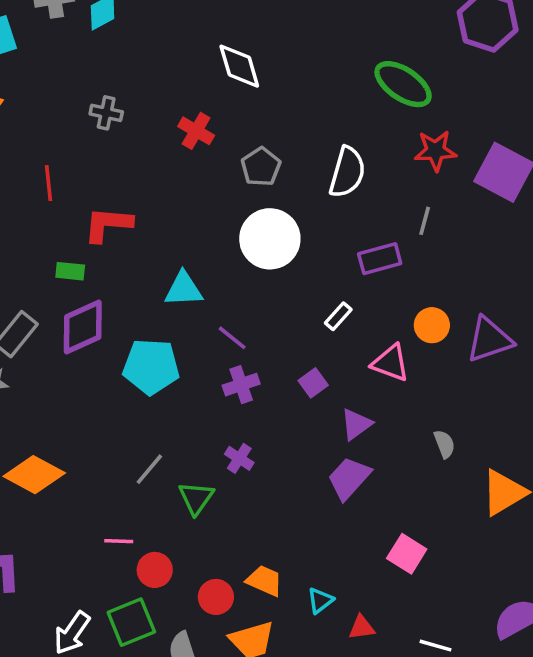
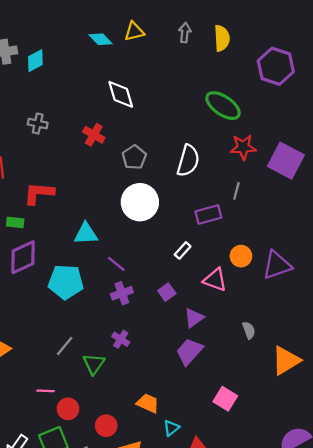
orange trapezoid: (265, 581) -> (148, 403), moved

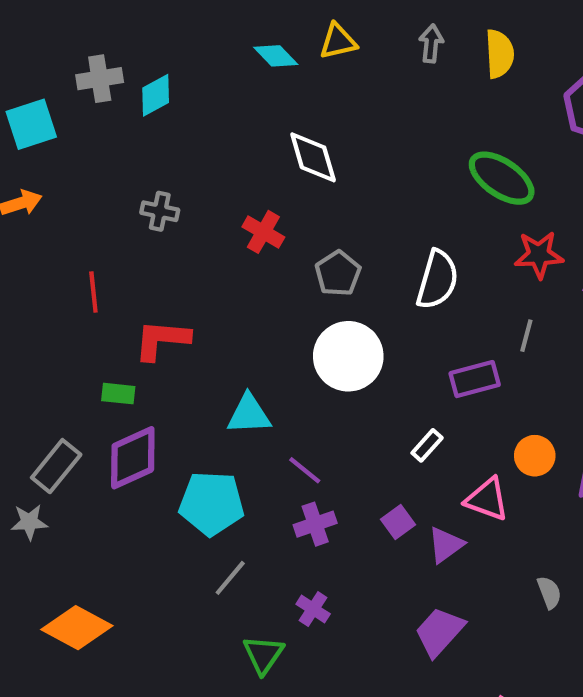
purple triangle: (194, 318) -> (446, 545), moved
gray line: (65, 346) -> (230, 578), moved

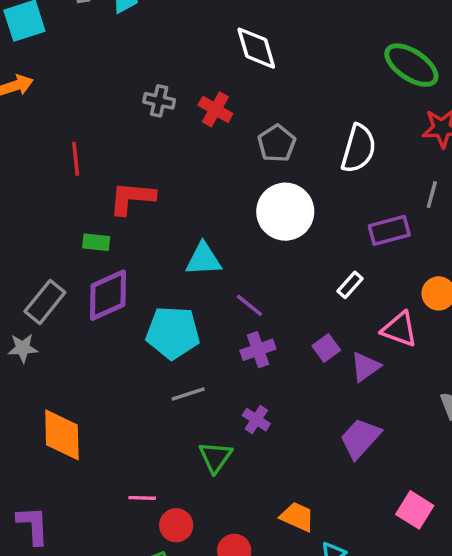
gray cross: (160, 211) -> (159, 101), moved
gray line: (230, 578) -> (188, 394), turned 32
orange diamond: (77, 628) -> (62, 435), turned 60

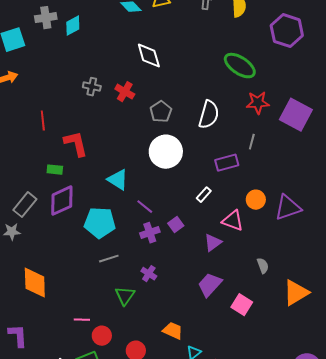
red L-shape: (132, 198) -> (76, 144), turned 72
cyan triangle: (203, 259) -> (118, 180), turned 35
purple square: (326, 348) -> (176, 225), moved
pink square: (415, 510) -> (242, 305), moved

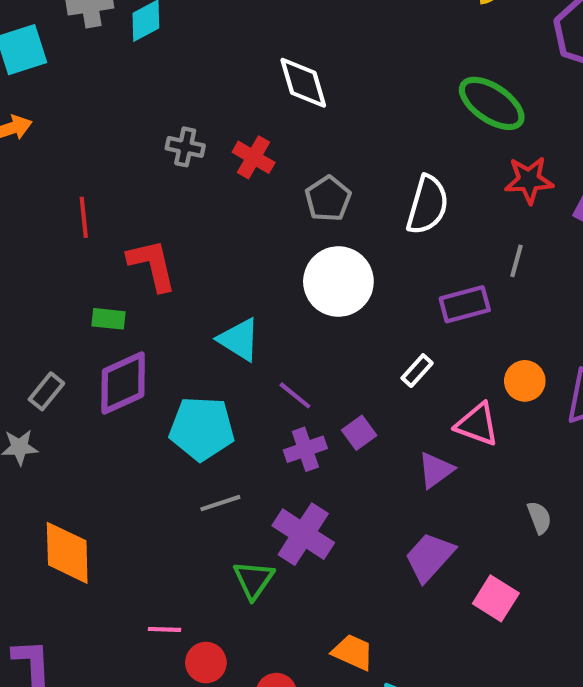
gray rectangle: (25, 205) -> (46, 391), size x0.7
purple cross: (149, 274) -> (303, 534), size x1.8

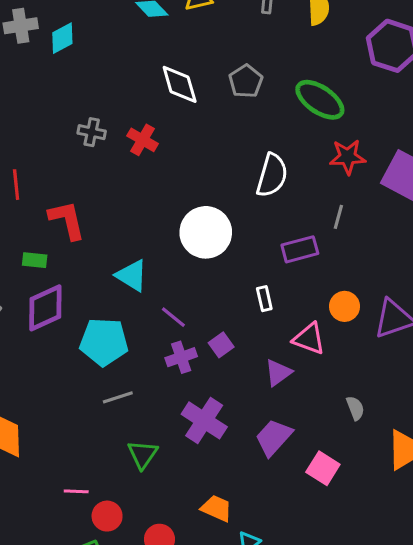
gray pentagon: (328, 199) -> (246, 81), moved
white rectangle: (417, 371) -> (264, 299), turned -55
purple cross: (303, 534) -> (204, 420), moved

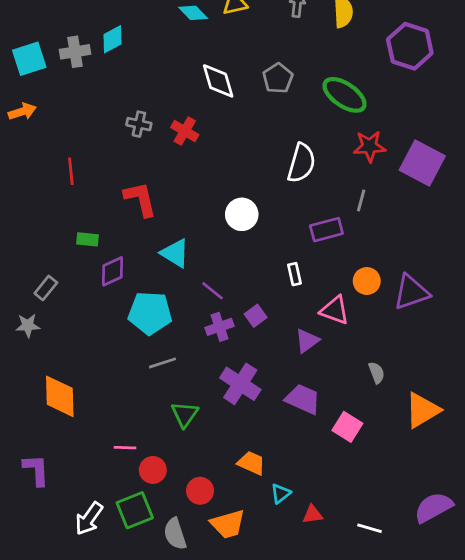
gray cross: (21, 26) -> (75, 52), moved
red L-shape: (67, 220) -> (140, 199), moved
white circle: (206, 232) -> (242, 214), size x0.7
purple diamond: (45, 308) -> (113, 271), moved, size x0.7
purple trapezoid: (274, 437) -> (303, 399), turned 72

